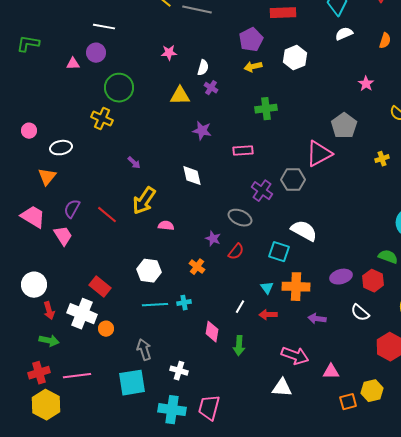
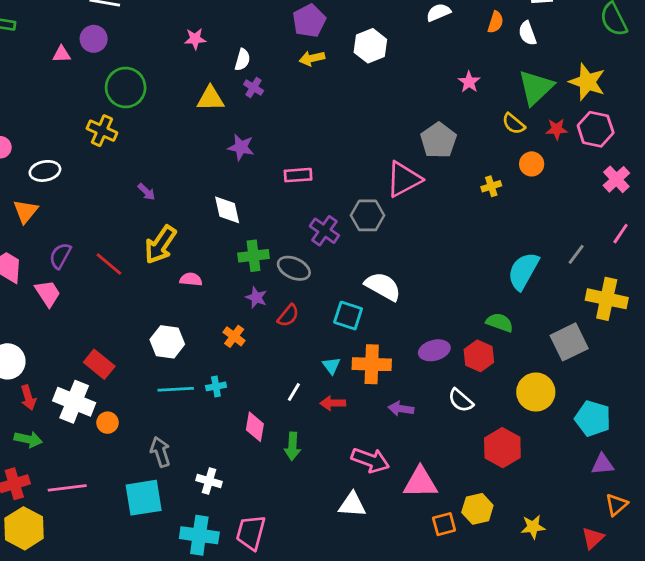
green cross: (266, 109) -> (254, 256), moved
pink triangle: (331, 372) -> (420, 482), size x1.5

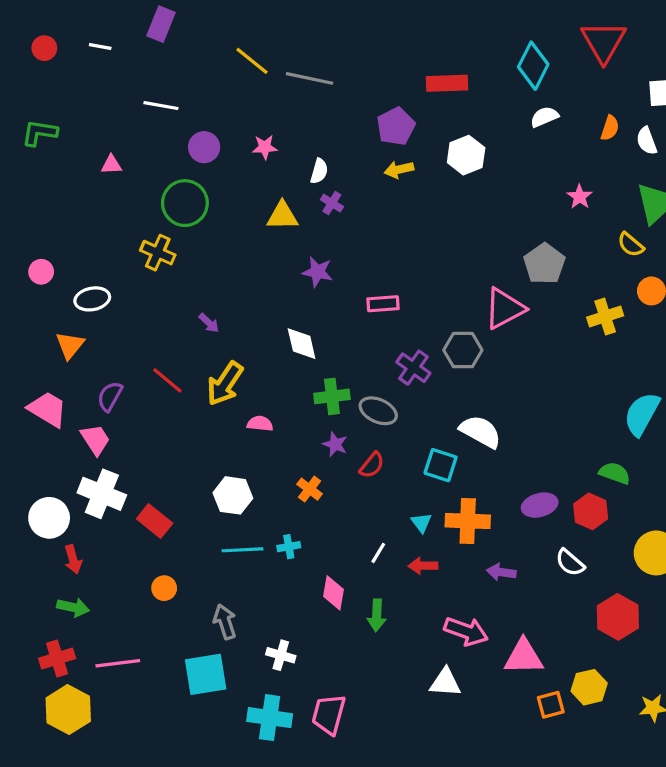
purple circle: (94, 39) -> (204, 147), moved
yellow cross: (491, 186) -> (605, 317), size x1.5
red line: (109, 264) -> (167, 380), moved
white cross: (74, 402) -> (102, 494), moved

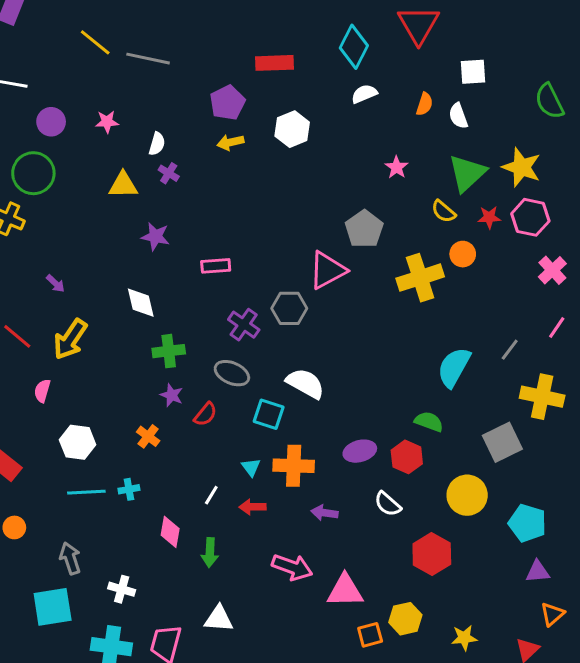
yellow cross: (605, 317) -> (420, 278), size x1.4
gray ellipse: (378, 411) -> (232, 373), moved
pink semicircle: (260, 424) -> (42, 391), moved, turned -80
white triangle: (445, 682) -> (219, 619), moved

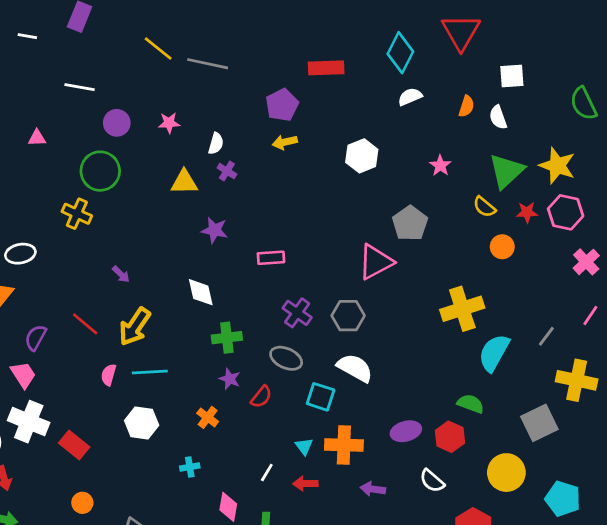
white hexagon: (292, 129) -> (362, 156), moved
yellow cross: (420, 278) -> (462, 309), moved
gray hexagon: (289, 308) -> (348, 316), moved
cyan line: (86, 492) -> (150, 372), moved

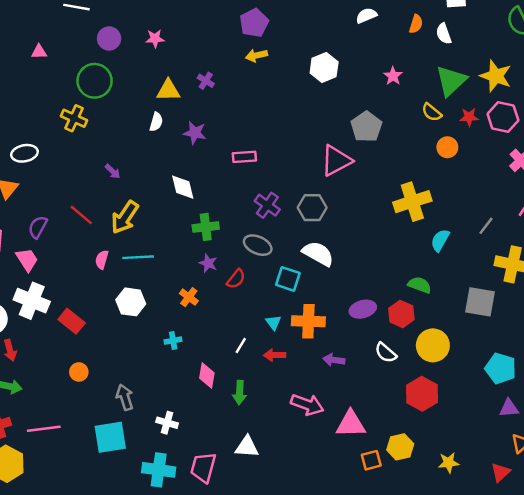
white semicircle: (216, 143) -> (156, 122), moved
cyan semicircle: (494, 353) -> (440, 240), size x0.7
gray square: (539, 423) -> (480, 302), turned 36
yellow circle: (506, 473) -> (433, 345), moved

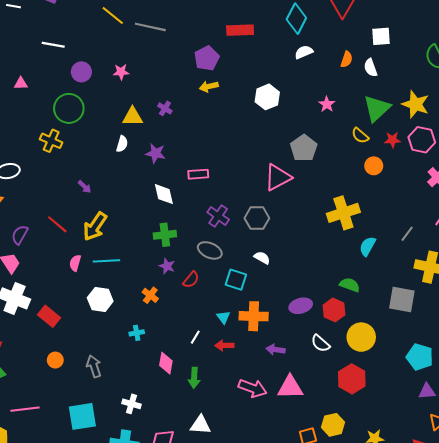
white diamond: (183, 187) -> (164, 194), moved
white semicircle: (318, 254) -> (262, 258), size x0.6
gray arrow: (125, 397) -> (94, 366), moved
pink triangle: (351, 424) -> (290, 387), moved

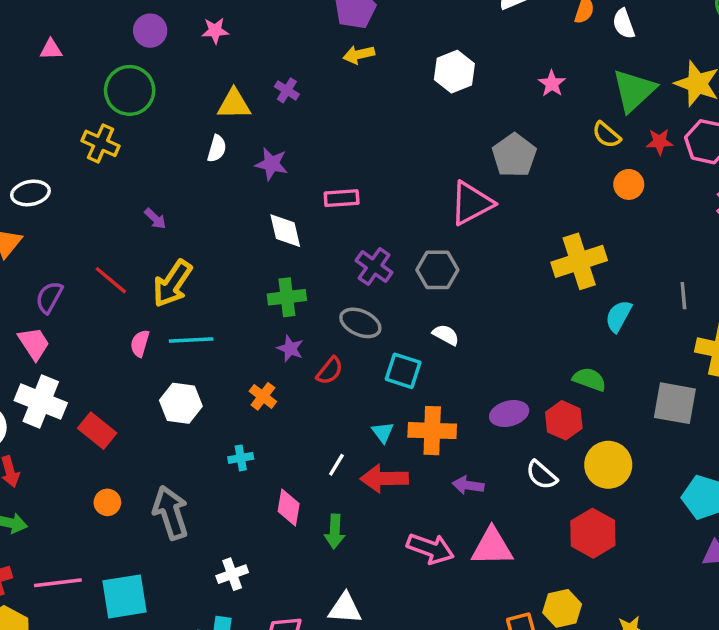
gray line: (407, 234) -> (683, 296), turned -42
red arrow: (224, 345) -> (384, 478), size x1.5
gray arrow: (94, 366) -> (171, 513), size x1.4
white cross: (131, 404) -> (232, 574), turned -36
cyan square: (82, 416) -> (124, 596), moved

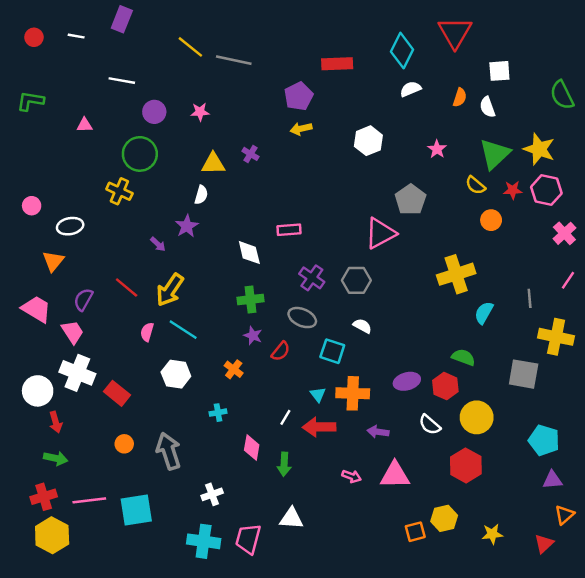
purple star: (271, 164) -> (187, 226), moved, turned 30
cyan line: (191, 340) -> (183, 330), turned 36
pink arrow: (430, 549) -> (352, 476), size x0.6

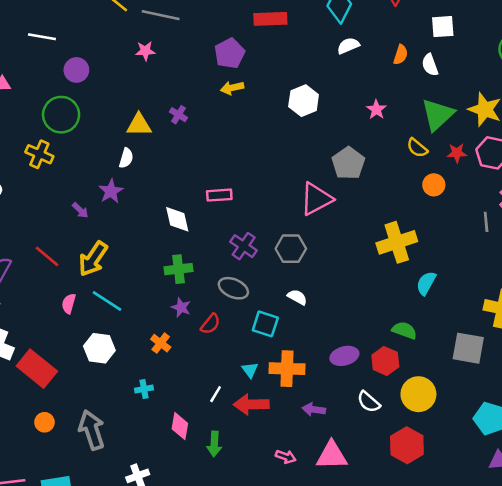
pink star: (200, 112) -> (145, 51), moved
gray line: (530, 298) -> (486, 222), moved
red rectangle: (117, 393) -> (37, 369), size x1.4

